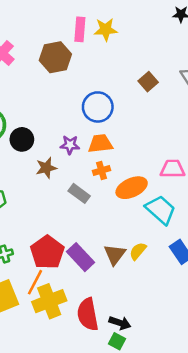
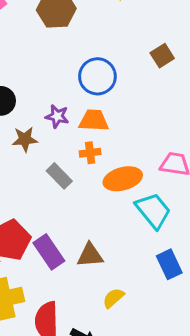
yellow semicircle: (138, 251) -> (113, 298), moved
brown triangle: (115, 254) -> (90, 255), turned 40

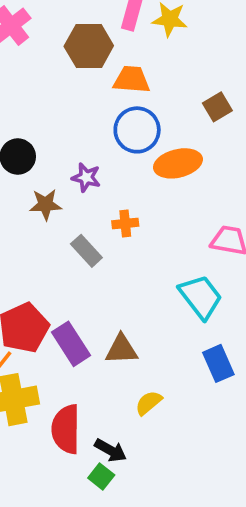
orange trapezoid: (94, 120) -> (132, 80), moved
orange ellipse: (123, 179) -> (178, 163), moved

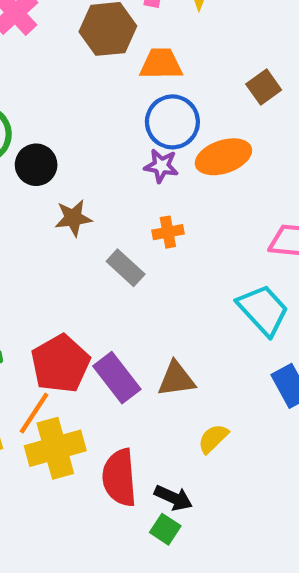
purple star: (86, 177) -> (161, 166), moved

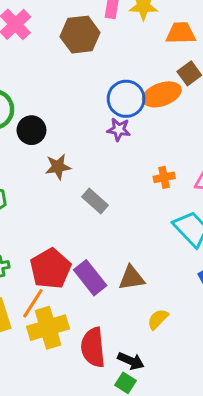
orange trapezoid: (161, 64) -> (181, 33), moved
orange ellipse: (223, 157) -> (162, 94), moved
orange cross: (168, 232) -> (164, 177), moved

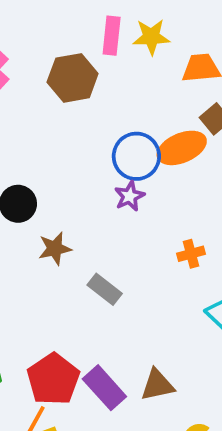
purple star: (119, 130) -> (130, 196), turned -30

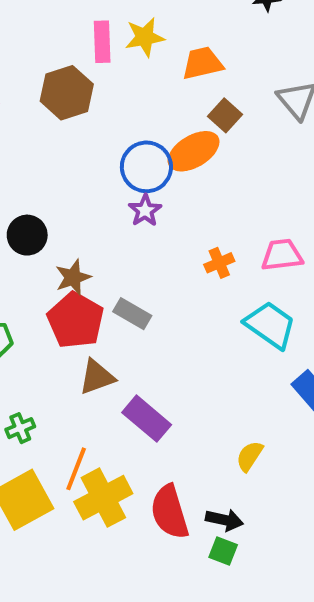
red pentagon: (53, 379) -> (76, 320), moved
brown triangle: (157, 385) -> (97, 377), moved

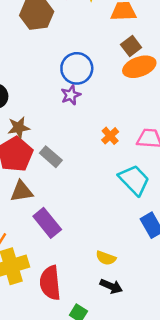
orange ellipse: (194, 151) -> (139, 67), moved
orange cross: (219, 263) -> (110, 136), turned -30
yellow semicircle: (250, 456) -> (106, 258), turned -114
black arrow: (224, 520) -> (111, 286), moved

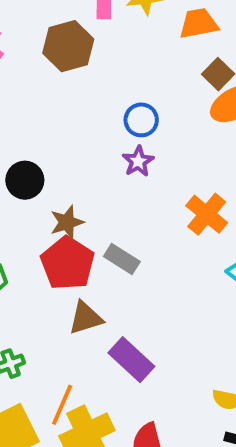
blue circle: (77, 68) -> (141, 120), size x0.7
orange cross: (110, 136) -> (207, 214), size x1.5

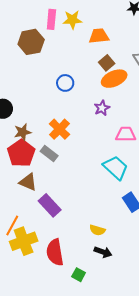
purple star: (138, 161) -> (102, 108), moved
orange cross: (207, 214) -> (59, 129), moved
brown triangle: (86, 318) -> (28, 182), turned 36

